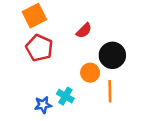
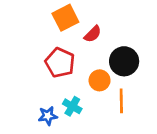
orange square: (34, 16) -> (65, 18), moved
red pentagon: (39, 48) -> (60, 63), moved

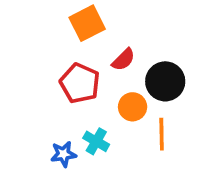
red semicircle: (93, 34) -> (123, 60), moved

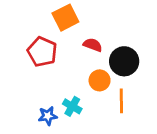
red semicircle: (123, 60) -> (93, 45), turned -114
red pentagon: (80, 83) -> (42, 52), moved

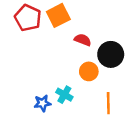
red pentagon: (42, 52) -> (28, 18), moved
orange line: (121, 101) -> (108, 103), moved

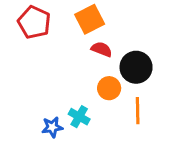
orange square: (58, 15) -> (90, 19), moved
orange line: (108, 103) -> (138, 111), moved

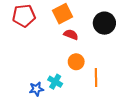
red pentagon: (34, 22) -> (24, 16), turned -30
black circle: (136, 67) -> (104, 23), moved

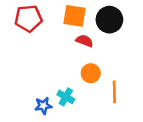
orange square: (63, 14) -> (75, 16), turned 36
black circle: (104, 23) -> (109, 20), moved

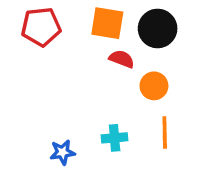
orange circle: (91, 73) -> (154, 86), moved
cyan cross: (66, 97) -> (115, 138), moved, turned -35

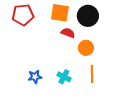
cyan cross: (115, 138) -> (64, 77), turned 32
blue star: (63, 152) -> (35, 77), moved

